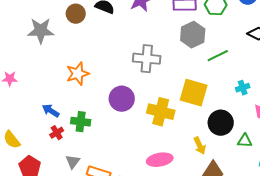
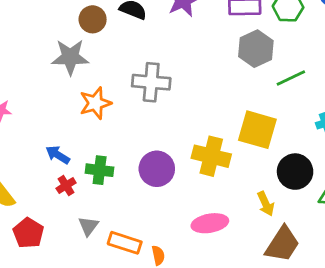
gray star: (41, 31) -> (70, 57), moved
gray cross: (147, 59) -> (151, 82), moved
purple circle: (122, 99) -> (157, 169), moved

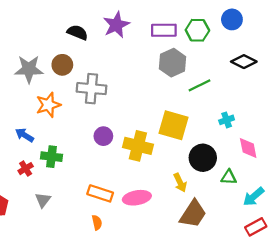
brown circle: (93, 19) -> (62, 65), moved
blue arrow: (58, 155) -> (25, 135), moved
purple circle: (157, 169) -> (103, 136), moved, size x0.7
orange rectangle: (125, 243) -> (100, 193), moved

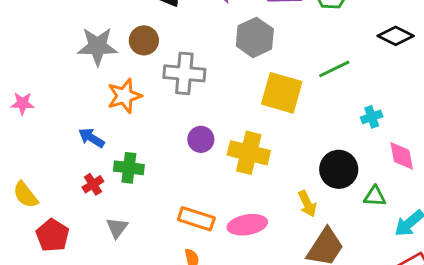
gray hexagon: (173, 63) -> (255, 37), moved
yellow square: (174, 125) -> (282, 93), moved

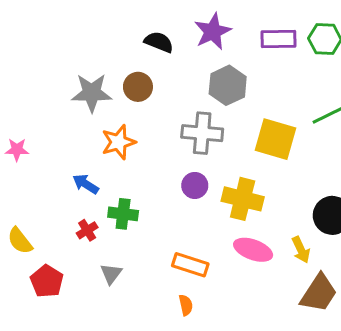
gray hexagon: (255, 37) -> (228, 85), moved
gray cross: (184, 73) -> (202, 133), moved
pink ellipse: (247, 225) -> (253, 250), moved, turned 30

